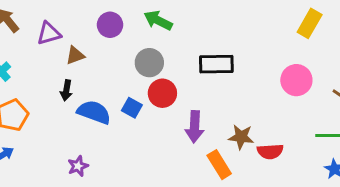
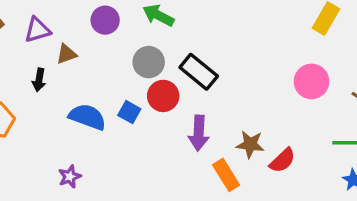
black rectangle: (216, 64) -> (199, 72), moved, turned 40
black arrow: (66, 90) -> (39, 80), moved
red semicircle: (270, 151) -> (282, 160), turned -40

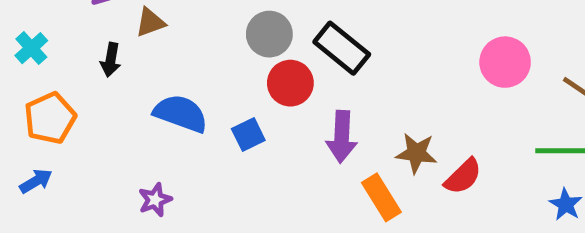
blue square: (129, 112) -> (248, 134), moved, turned 35

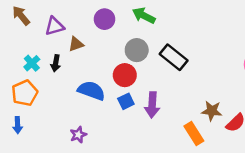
cyan cross: (31, 48) -> (32, 63), moved
red circle: (290, 83) -> (125, 75), moved
purple arrow: (342, 137) -> (152, 105), moved
blue arrow: (36, 181) -> (18, 125), turned 119

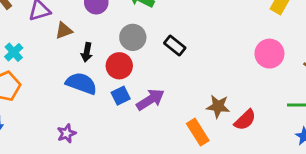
black rectangle: (174, 57) -> (175, 45), size x0.7
black arrow: (56, 63) -> (87, 52), moved
purple arrow: (152, 105) -> (150, 100), turned -125

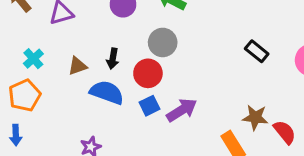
brown triangle: (64, 31) -> (77, 66), moved
black rectangle: (175, 45) -> (257, 51), moved
red semicircle: (245, 120) -> (285, 132), turned -85

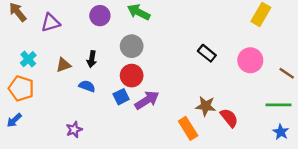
red circle: (148, 73) -> (132, 76), moved
blue semicircle: (107, 92) -> (87, 86), size x0.6
orange pentagon: (25, 95) -> (21, 88), turned -30
blue arrow: (16, 135) -> (14, 120), turned 49

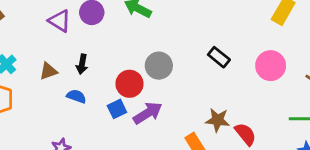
purple triangle: (51, 23) -> (60, 21), moved, turned 48
gray circle: (132, 46) -> (159, 66), moved

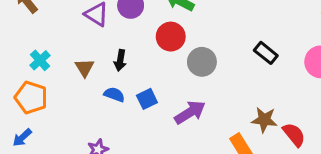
brown triangle: (48, 71) -> (85, 68), turned -42
red circle: (129, 84) -> (171, 37), moved
blue square: (117, 109) -> (147, 99), moved

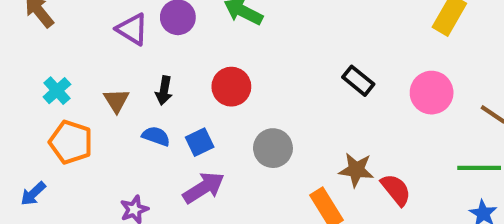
red circle: (171, 37) -> (231, 87), moved
gray circle: (202, 62) -> (273, 148), moved
orange pentagon: (31, 97) -> (71, 142), moved
purple arrow: (190, 112) -> (204, 188), moved

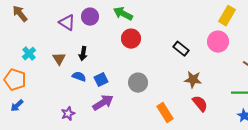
red circle: (231, 87) -> (131, 39), moved
pink circle: (432, 93) -> (218, 42), moved
orange pentagon: (71, 142) -> (15, 80), moved
brown star: (356, 170) -> (193, 80), moved

